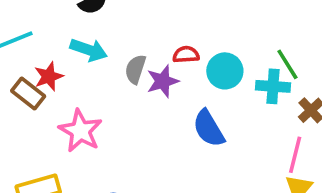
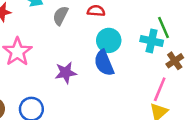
cyan circle: (225, 71) -> (109, 40), moved
purple star: (163, 81) -> (66, 73), moved

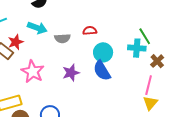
gray semicircle: (61, 16) -> (62, 38), turned -112
purple star: (66, 73) -> (71, 73), moved

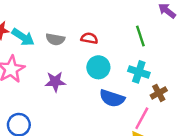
cyan arrow: (37, 28) -> (23, 37), moved
green line: (145, 36) -> (140, 36), moved
blue semicircle: (102, 71) -> (112, 98), moved, turned -55

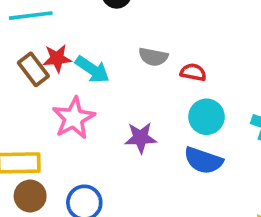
gray semicircle: (55, 39) -> (153, 57), moved
blue semicircle: (112, 98) -> (203, 160), moved

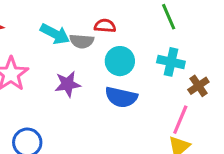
gray semicircle: (153, 57) -> (82, 41), moved
cyan arrow: (92, 69) -> (55, 34), moved

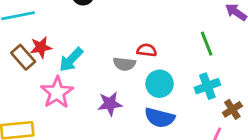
cyan arrow: (55, 34) -> (71, 60), moved, turned 104
cyan cross: (171, 62) -> (207, 86), turned -35

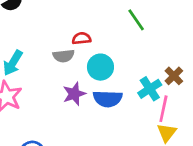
cyan cross: (207, 86) -> (150, 89), moved
purple star: (110, 104) -> (74, 94), moved

